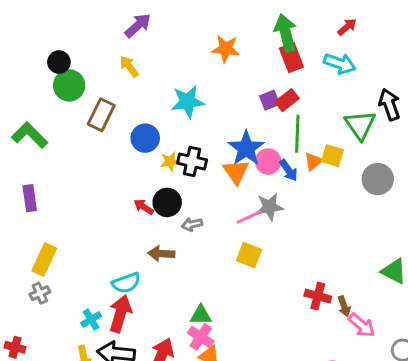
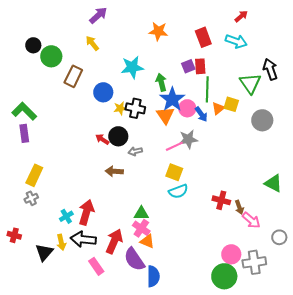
green arrow: (286, 33) -> (161, 82), moved, size x0.7
black circle: (59, 62) -> (33, 45), moved
red rectangle: (287, 100) -> (200, 66), turned -56
green L-shape: (30, 135) -> (24, 111), moved
cyan semicircle: (126, 283) -> (178, 191), moved

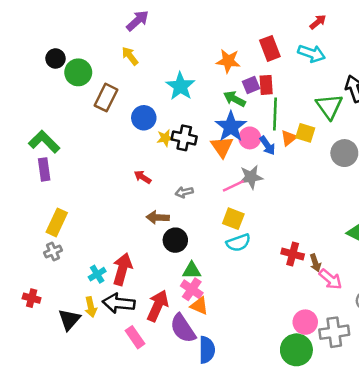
orange star: (158, 31) -> (228, 61), moved
cyan star: (132, 67) -> (180, 86), turned -30
green arrow: (161, 82) -> (235, 99), moved, turned -48
black circle: (118, 136) -> (175, 240), moved

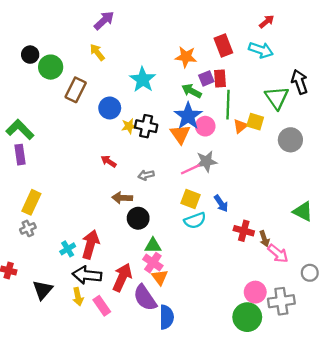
blue arrow: (267, 146) -> (221, 203), moved
orange triangle: (199, 306) -> (160, 277), turned 30
yellow arrow: (91, 307) -> (78, 297), moved

